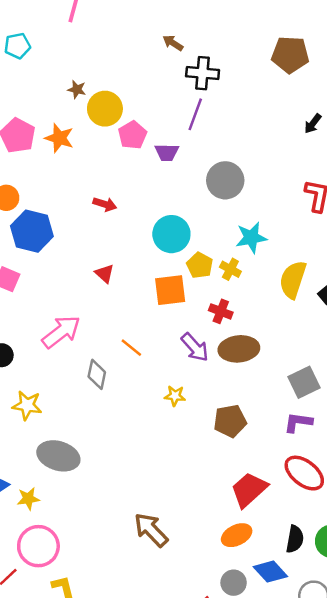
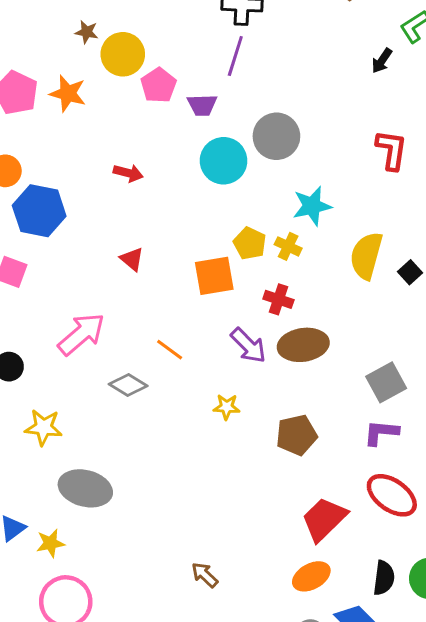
cyan circle: (171, 234) -> (224, 161), moved
gray diamond: (97, 374) -> (128, 385), turned -68
brown arrow: (151, 530) -> (205, 575), size x0.6

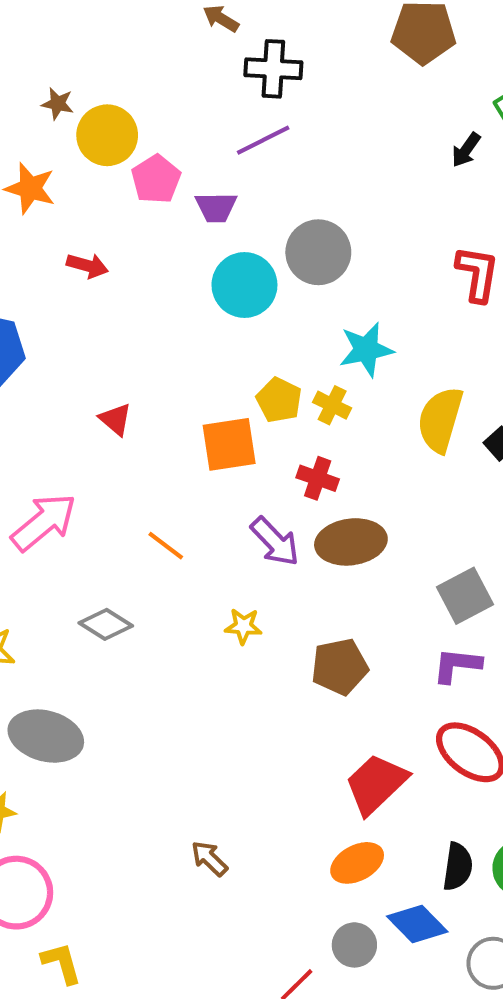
purple line: (235, 56) -> (263, 140), turned 45
red arrow: (128, 173) -> (87, 266), moved
gray diamond: (128, 385) -> (106, 624), moved

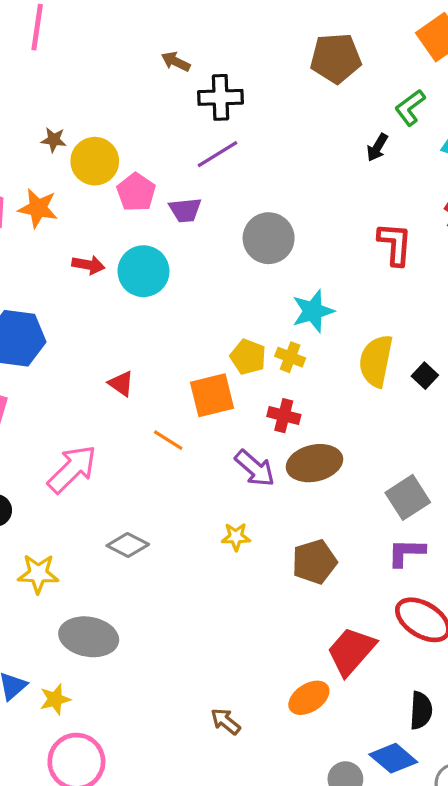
cyan circle: (244, 285) -> (143, 271), moved
orange line: (166, 546) -> (168, 440), moved
orange ellipse: (357, 863) -> (309, 698), moved

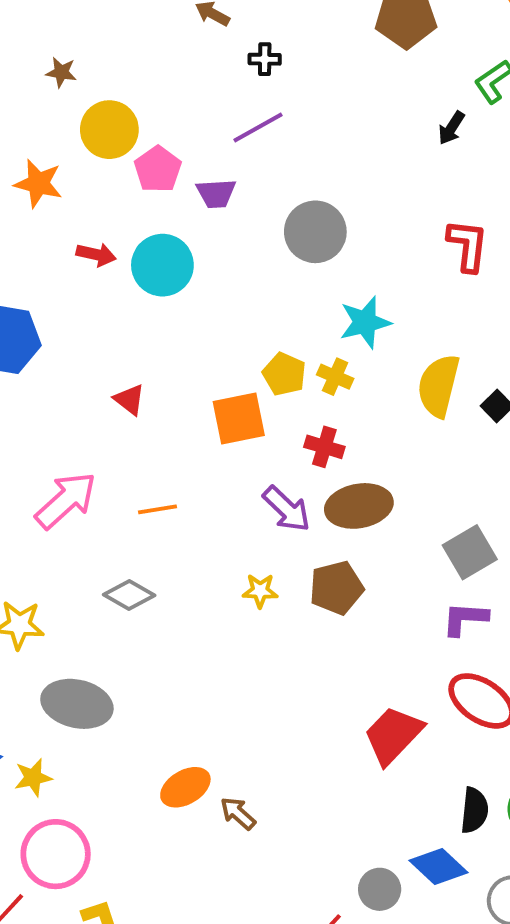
black cross: (220, 97) -> (265, 59), size x0.6
brown star: (54, 140) -> (61, 72), moved
orange line: (168, 440) -> (158, 509), moved, turned -44
brown pentagon: (314, 562) -> (336, 588), moved
orange ellipse: (309, 698) -> (185, 787), moved

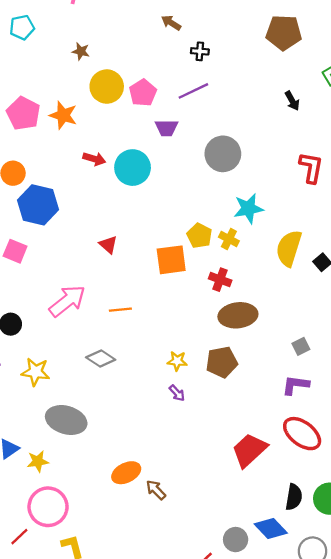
black arrow: (451, 128) -> (292, 101), moved, turned -66
pink pentagon: (158, 169) -> (143, 93), moved
purple arrow: (287, 509) -> (177, 393), moved, size x0.6
gray square: (470, 552) -> (301, 346), size x0.6

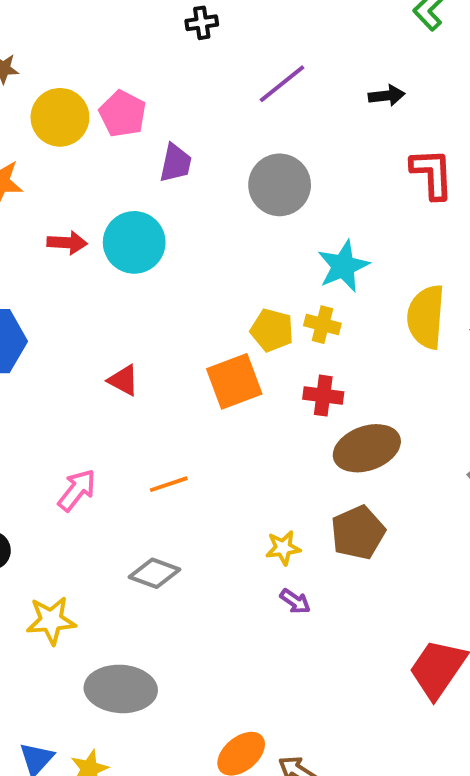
purple line: (193, 91) -> (282, 84), moved
black arrow: (292, 101) -> (387, 96), moved, turned -54
purple trapezoid: (166, 128) -> (176, 163), turned -65
pink arrow: (67, 301) -> (77, 490), size x0.7

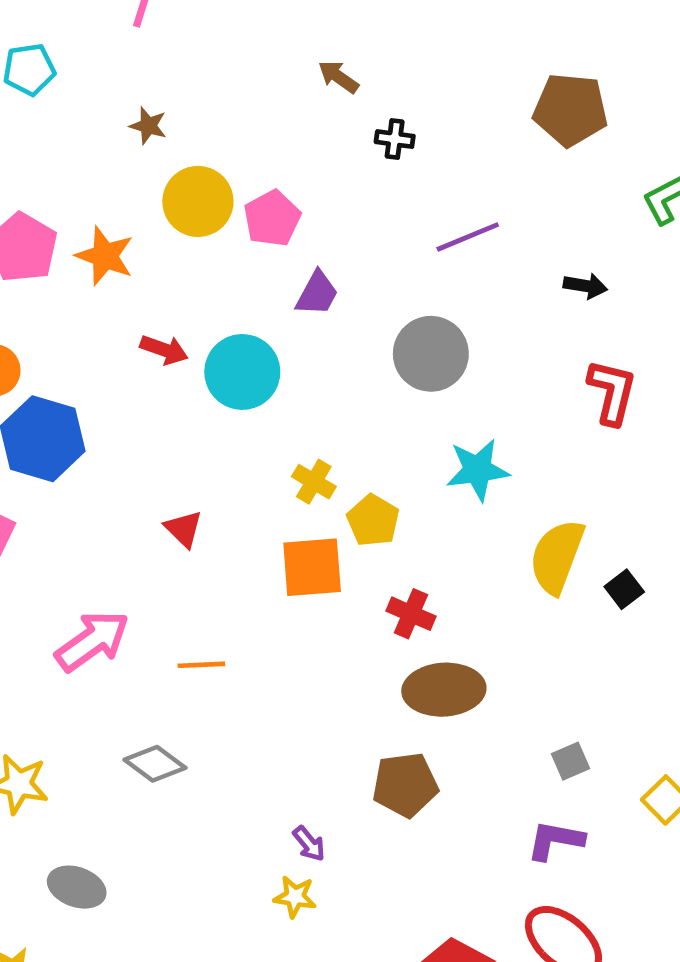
yellow cross: (322, 325) -> (314, 482), moved
pink arrow: (77, 490) -> (92, 641), size x1.4
yellow star: (283, 548) -> (295, 897), moved
gray ellipse: (121, 689) -> (77, 887), size x0.7

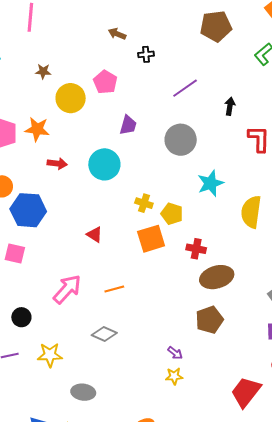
pink pentagon: (272, 218) -> (105, 82), moved
black arrow: (585, 286) -> (230, 106), moved, turned -78
red arrow: (164, 350) -> (57, 164), moved

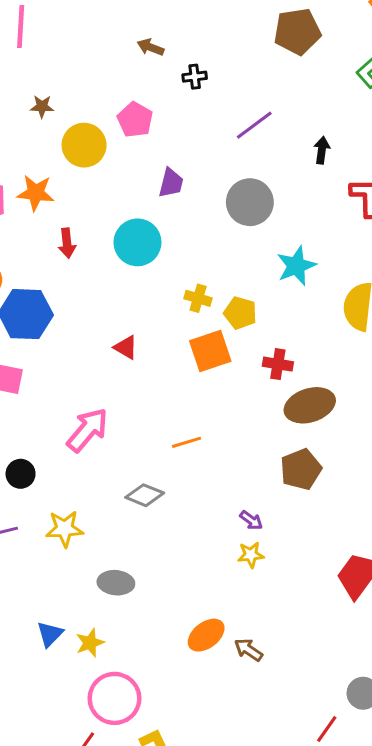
red arrow: (57, 164) -> (67, 243), turned 78
orange line: (114, 289) -> (186, 442), moved

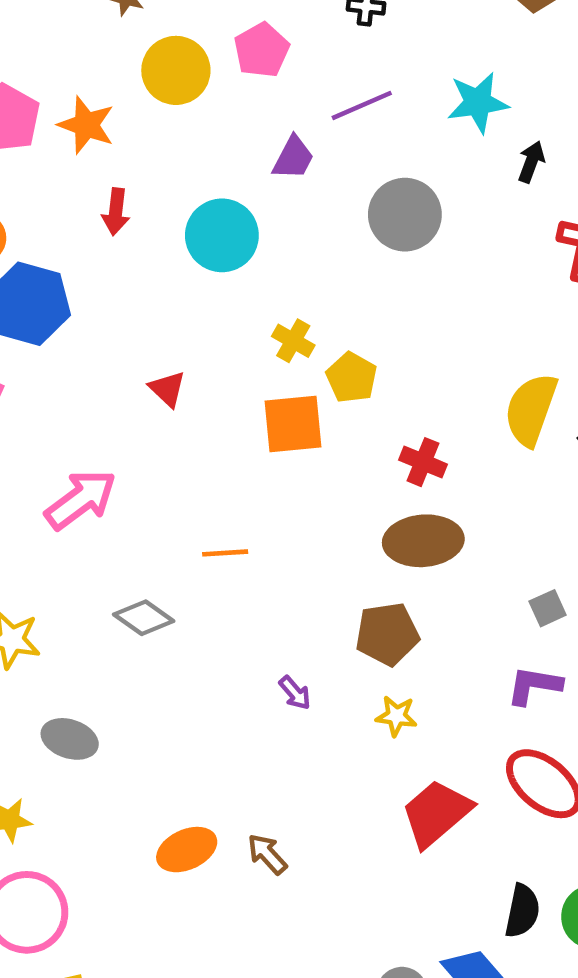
purple line: (254, 125) -> (362, 105), moved
cyan star: (296, 266) -> (478, 102), moved
red cross: (278, 364) -> (423, 462), moved
yellow star: (251, 555) -> (396, 716), moved
brown arrow: (248, 650) -> (267, 854), moved

